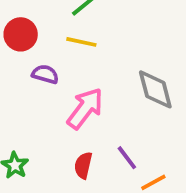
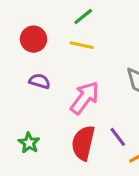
purple semicircle: (45, 74) -> (40, 81), moved
red semicircle: (83, 165) -> (83, 143), size x1.6

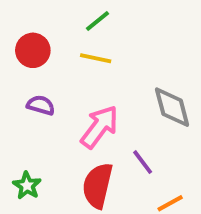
purple line: (118, 137) -> (143, 162), moved

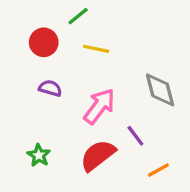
green line: (98, 21) -> (78, 16), moved
red semicircle: (98, 186) -> (98, 155), turned 39

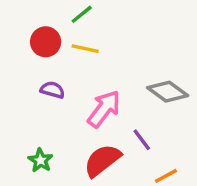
yellow line: (96, 49) -> (85, 49), moved
gray diamond: (160, 90) -> (168, 92), turned -39

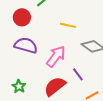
yellow line: (85, 49) -> (68, 25), moved
purple semicircle: (52, 90) -> (26, 45), size x1.6

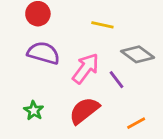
purple line: (78, 74) -> (117, 80), moved

